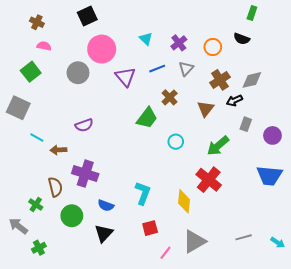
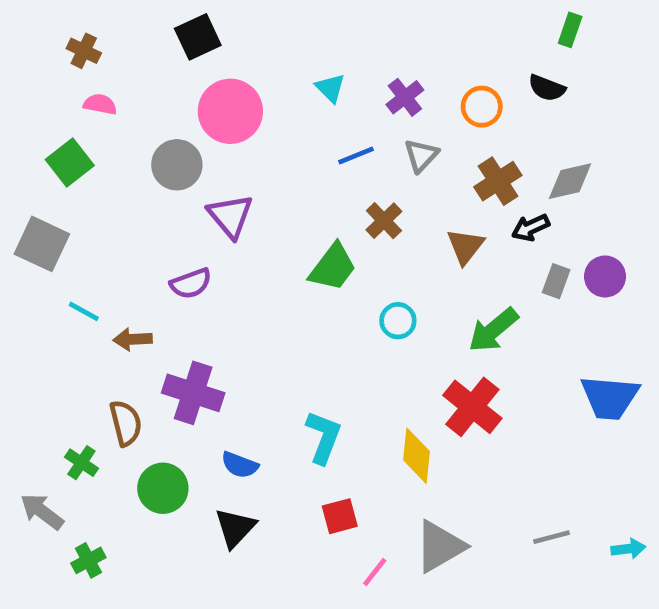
purple triangle: (125, 77) -> (230, 216), moved
purple circle: (272, 135) -> (605, 276), moved
cyan arrow: (278, 243) -> (628, 549), turned -40

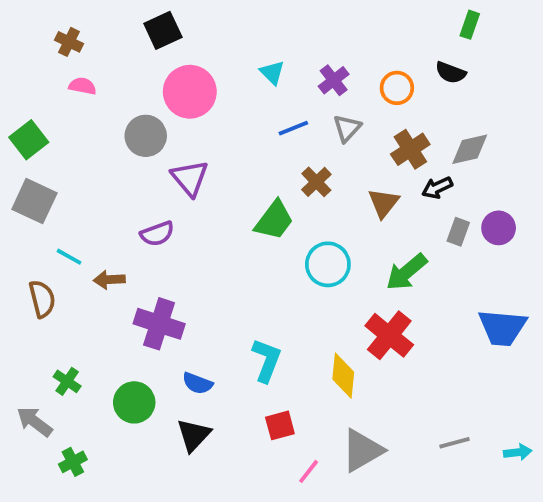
green square: (70, 162) -> (29, 140), moved
cyan circle: (398, 321) -> (328, 264), size x1.5
brown semicircle: (126, 423) -> (42, 299), moved

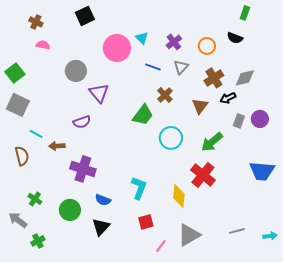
pink circle: (190, 92) -> (117, 48), moved
blue line: (293, 128) -> (153, 67), turned 42

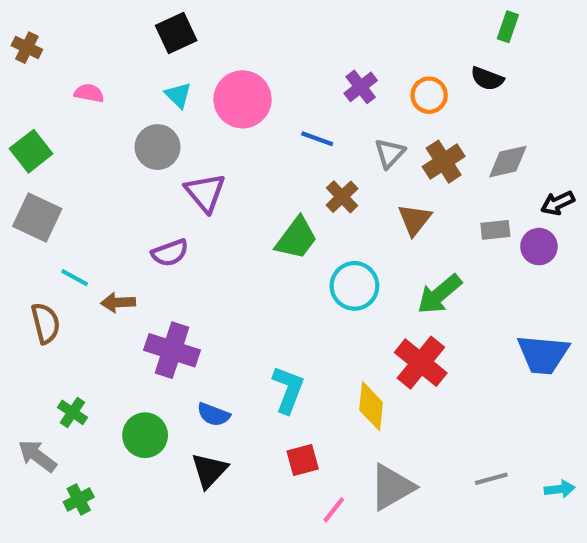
brown cross: (36, 22) -> (27, 48), moved
cyan triangle: (142, 38) -> (178, 95), moved
gray triangle: (181, 67) -> (390, 153), moved
black arrow: (228, 98) -> (558, 203), moved
gray rectangle: (239, 121) -> (495, 230), moved, turned 64

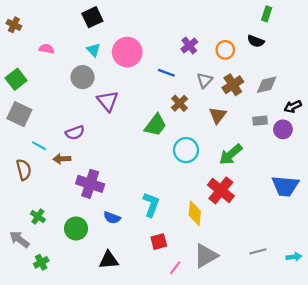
purple semicircle: (170, 253) -> (75, 133), moved
black triangle: (209, 470) -> (109, 260), moved, turned 42

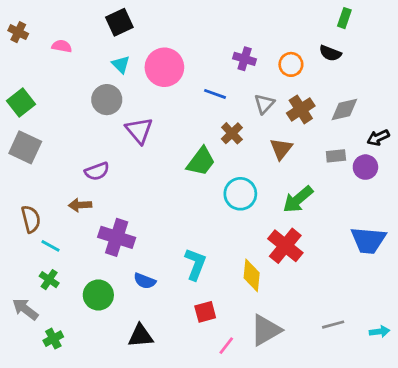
purple cross: (189, 46) -> (245, 59), turned -35
pink semicircle: (47, 49) -> (62, 46), moved
cyan line: (39, 146) -> (51, 246), moved

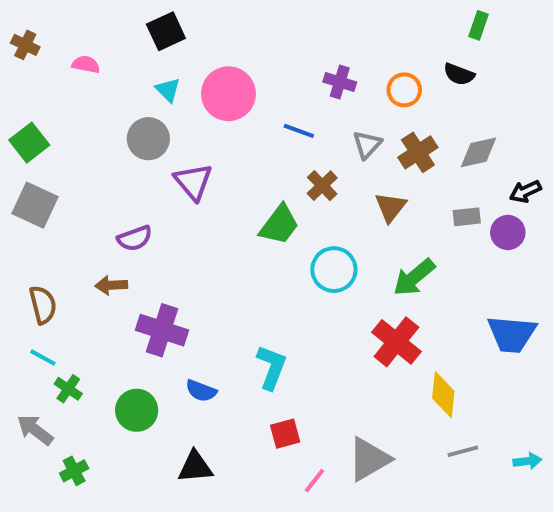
cyan line: (51, 246) -> (43, 358), moved
yellow diamond: (252, 275) -> (443, 395), moved

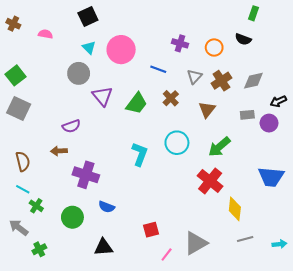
green trapezoid: (279, 225) -> (137, 103), moved
cyan L-shape: (271, 367) -> (140, 154), moved

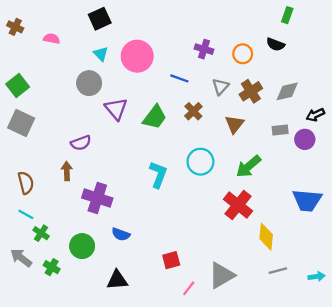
brown arrow: (59, 151) -> (67, 171), turned 91
green cross: (39, 249) -> (52, 267), moved, turned -32

